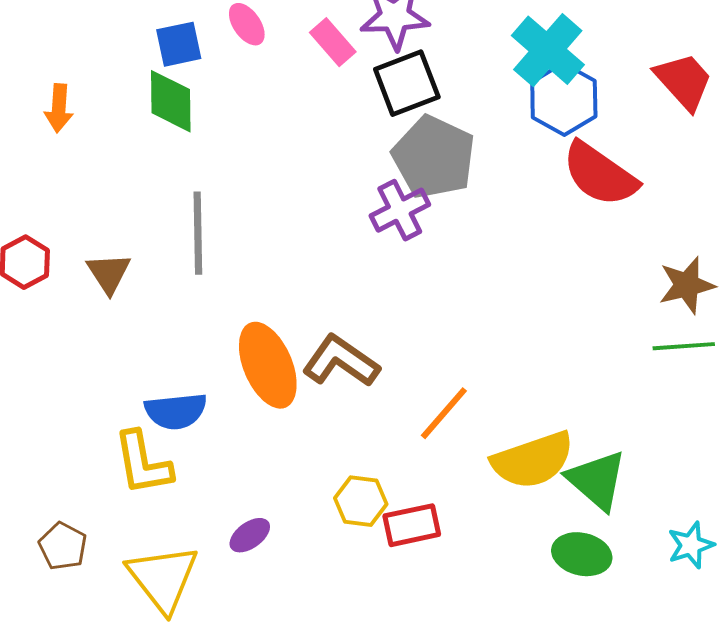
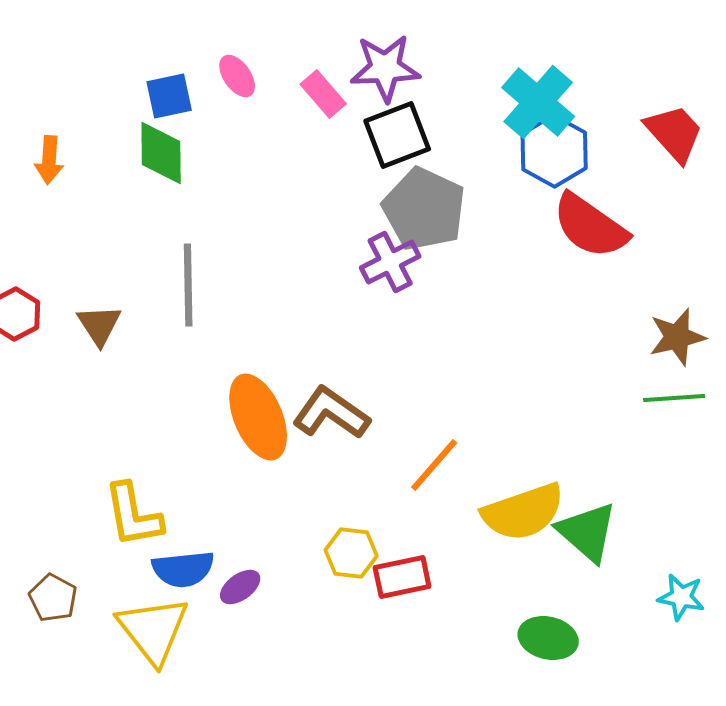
blue semicircle: (176, 411) -> (183, 569), moved
cyan star: (691, 545) -> (681, 597), turned 30
green ellipse: (582, 554) -> (548, 638), moved

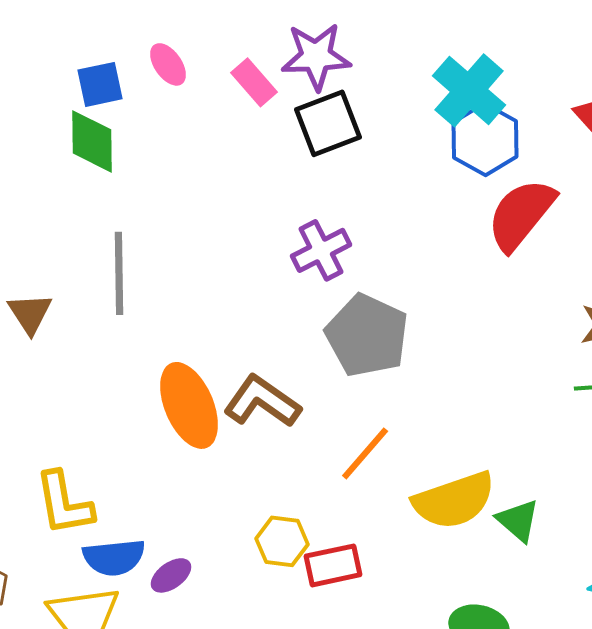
gray pentagon: (424, 209) -> (367, 335), moved
red semicircle: (590, 226) -> (521, 214), turned 94
green triangle: (587, 532) -> (518, 520), size x0.7

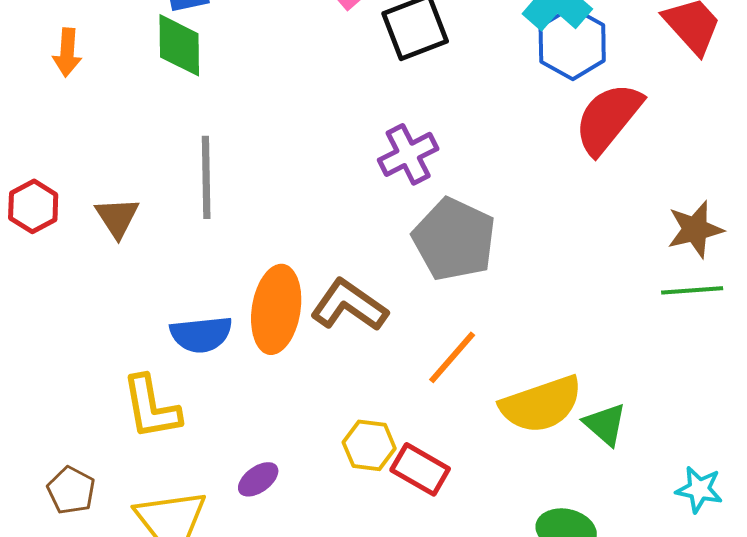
orange ellipse: (189, 405) -> (276, 309), turned 32
blue semicircle: (114, 557) -> (201, 334), moved
red rectangle: (333, 565) -> (420, 469), turned 42

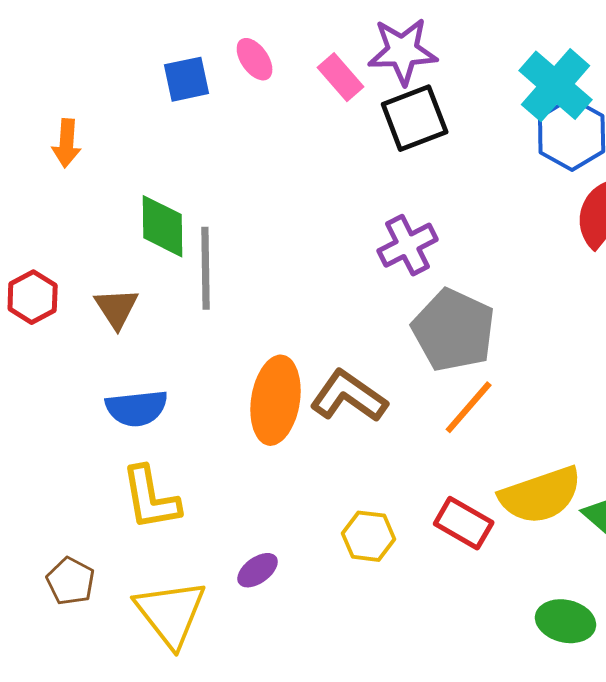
green diamond: (179, 45) -> (163, 226), moved
blue semicircle: (201, 334) -> (137, 408), moved
orange line: (452, 357) -> (469, 407), moved
red rectangle: (420, 469) -> (464, 523), moved

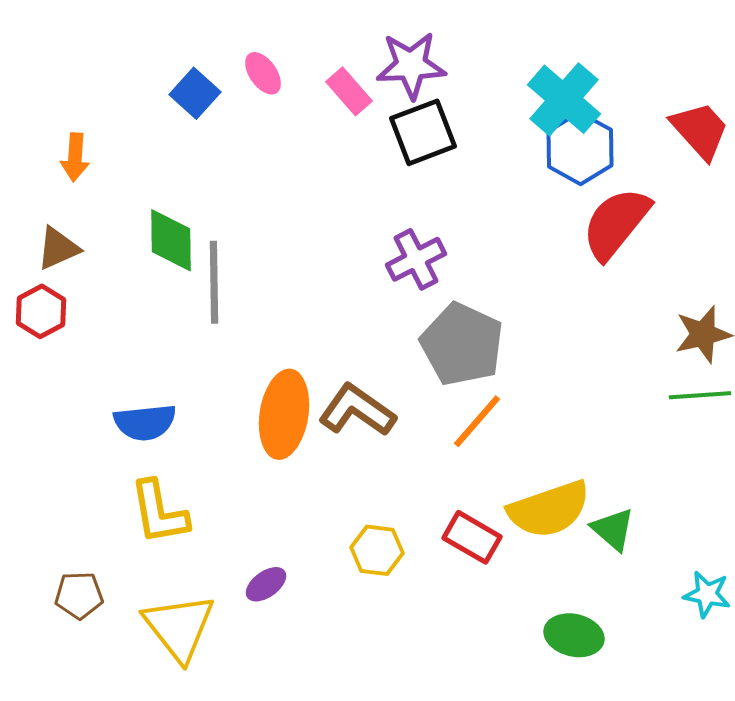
blue square: (187, 79) -> (195, 93), turned -36
brown triangle: (117, 308) -> (58, 248), moved, turned 39
brown pentagon: (71, 581) -> (79, 595), turned -30

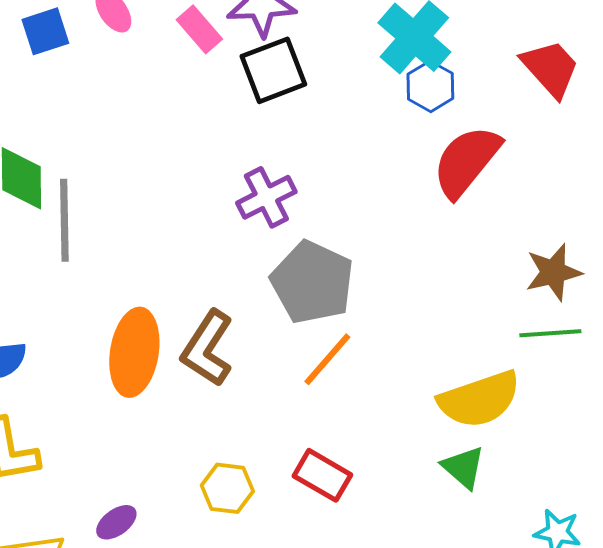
blue square: (195, 93) -> (45, 31), turned 30
blue hexagon: (580, 148) -> (430, 86), size x0.7
brown L-shape: (357, 410) -> (207, 348), turned -92
yellow semicircle: (549, 509) -> (479, 399), moved

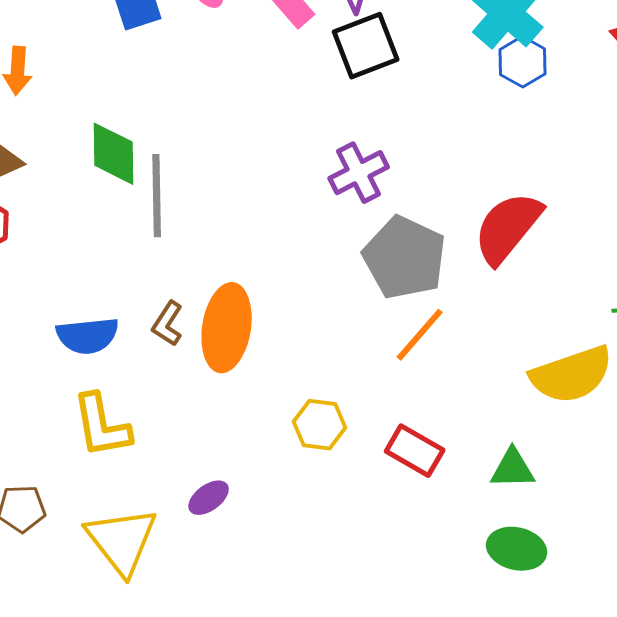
red semicircle: (466, 161) -> (508, 228), moved
brown L-shape: (207, 348) -> (168, 324), moved, size x0.6
green triangle: (463, 467) -> (513, 469), moved, turned -42
yellow hexagon: (227, 488) -> (320, 425), moved

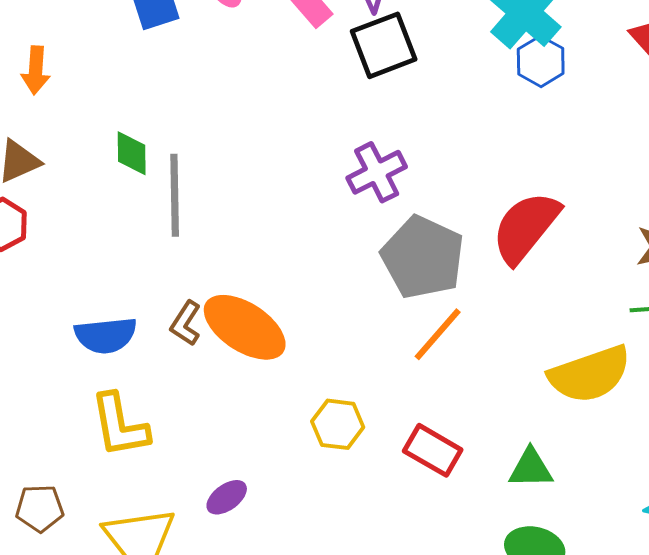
green diamond: (114, 154) -> (132, 153), size x0.7
orange ellipse: (227, 328) -> (245, 327), turned -66

